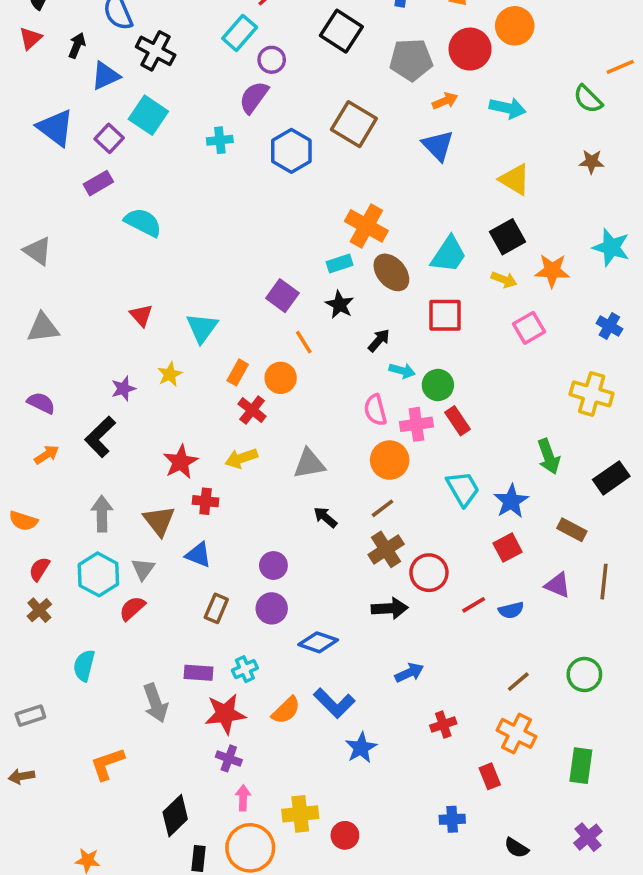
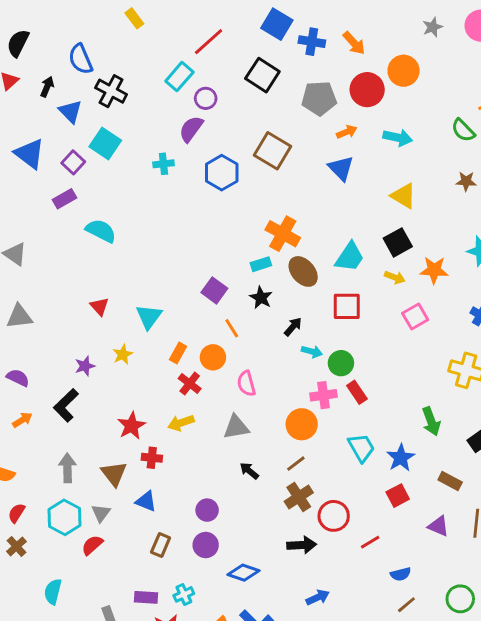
blue triangle: (105, 76) -> (70, 111), turned -50
pink semicircle: (375, 410) -> (246, 384), moved
blue semicircle: (511, 610) -> (401, 574), moved

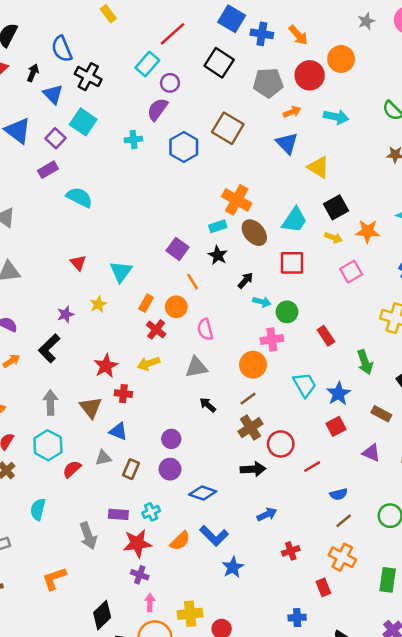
yellow triangle: (404, 196) -> (318, 167), moved
red rectangle: (357, 392) -> (326, 336), moved
gray triangle: (101, 513) -> (103, 458), moved, turned 42

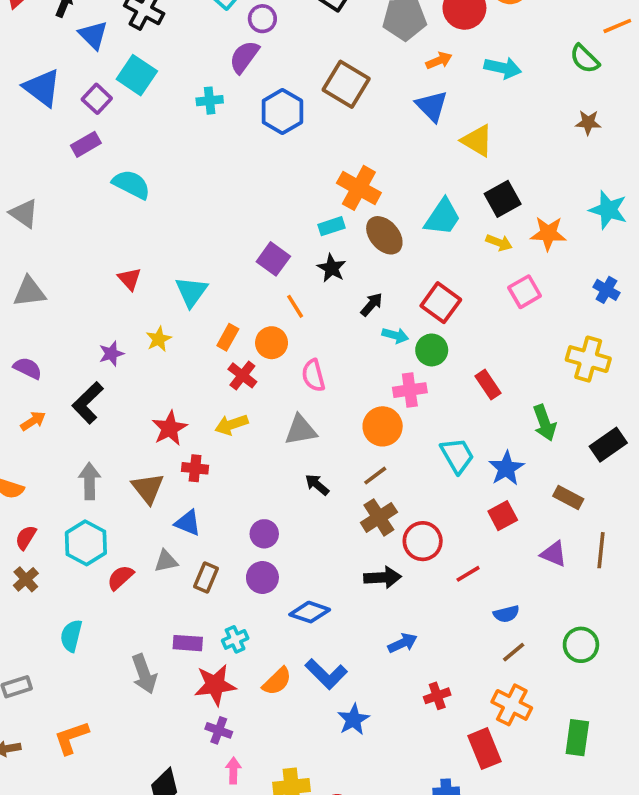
red square: (292, 263) -> (441, 303), moved, turned 36
orange L-shape: (54, 579) -> (71, 738), moved
red rectangle: (323, 587) -> (484, 749), size x1.5

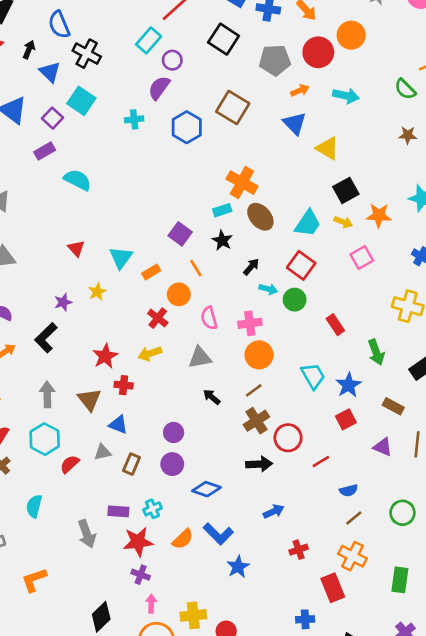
cyan trapezoid: (443, 217) -> (308, 223), moved
orange rectangle: (228, 337) -> (151, 272), moved, turned 30
pink cross: (410, 390) -> (250, 323), moved

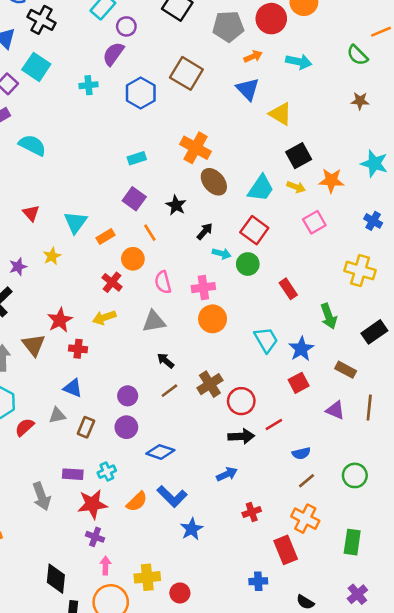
cyan rectangle: (222, 210) -> (137, 158), moved
brown line: (254, 390) -> (169, 391), moved
brown triangle: (89, 400) -> (34, 345), moved
black arrow: (259, 464) -> (241, 436), moved
black diamond: (101, 617) -> (56, 579), turned -40

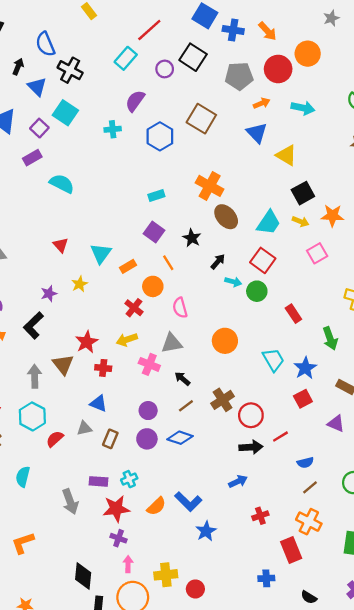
purple circle: (126, 26) -> (165, 69), moved
pink cross: (203, 288) -> (149, 364), moved, turned 30
blue diamond: (160, 452) -> (180, 438), moved

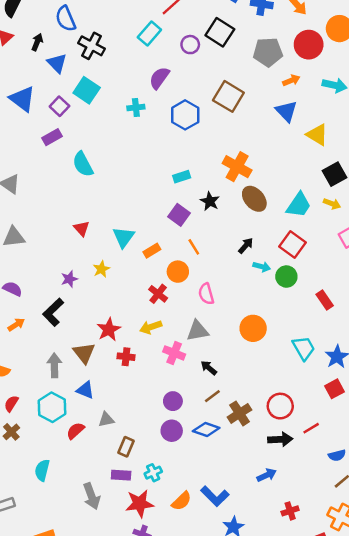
cyan semicircle: (62, 184) -> (83, 164), turned -145
black star: (192, 238) -> (210, 201), moved
brown cross: (223, 400) -> (240, 413), moved
blue triangle: (98, 403) -> (85, 390), moved
brown rectangle: (110, 439) -> (126, 447), moved

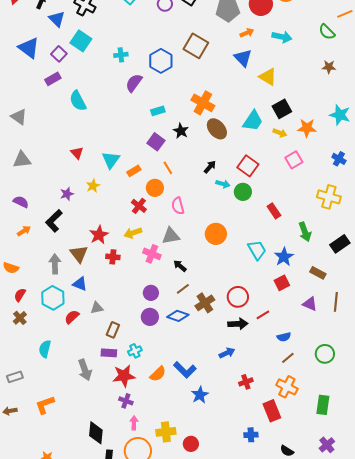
purple semicircle: (159, 78) -> (134, 83), moved
cyan trapezoid: (299, 205) -> (253, 121), moved

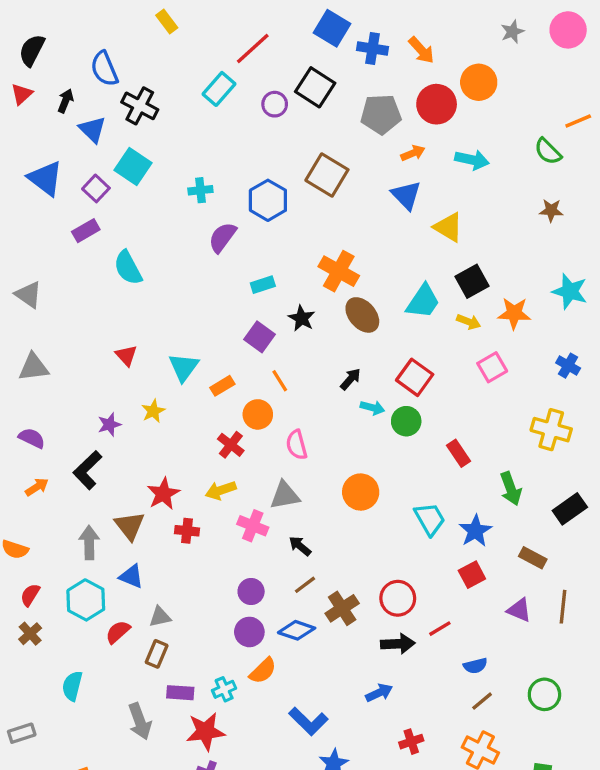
brown rectangle: (113, 330) -> (157, 654), moved
orange semicircle: (158, 374) -> (263, 671), moved

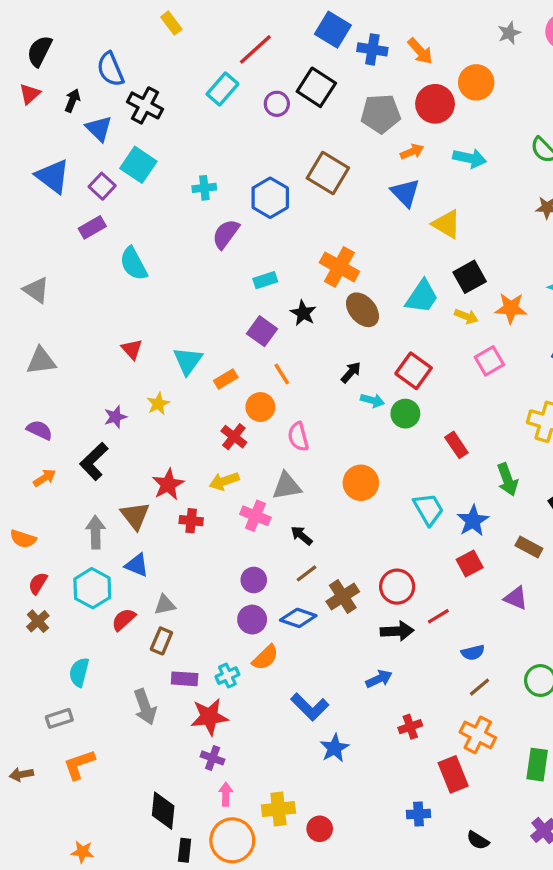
gray rectangle: (22, 733) -> (59, 718), moved

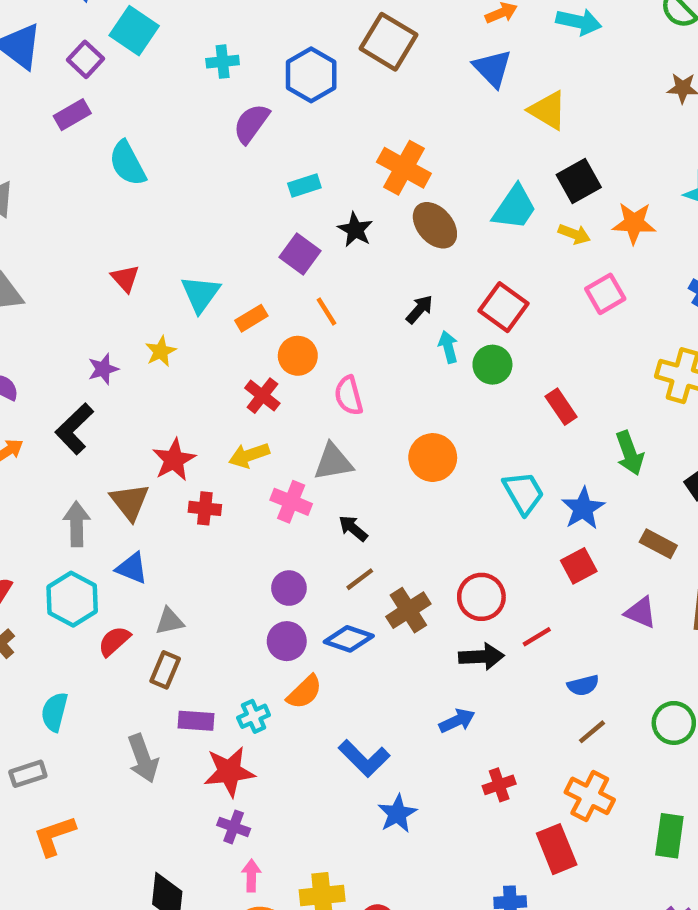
cyan arrow: (372, 400) -> (448, 347), turned -120

